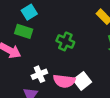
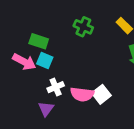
cyan square: (29, 12) -> (45, 61), moved, turned -35
green cross: (65, 41) -> (83, 27), moved

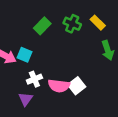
green cross: (83, 27) -> (72, 24), moved
green rectangle: (39, 41) -> (42, 26), moved, turned -63

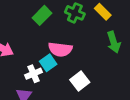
cyan square: (24, 55) -> (48, 63), moved, turned 32
pink semicircle: (59, 86) -> (60, 49), moved

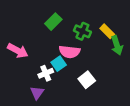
yellow rectangle: (103, 12) -> (107, 31), moved
green cross: (75, 13) -> (82, 31), moved

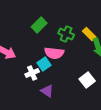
white square: (87, 80) -> (87, 80), moved
purple triangle: (37, 93) -> (47, 91), moved, turned -32

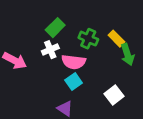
cyan square: (44, 64) -> (74, 81), moved
white cross: (32, 73) -> (50, 50), moved

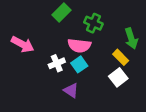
yellow rectangle: (116, 39) -> (121, 57), moved
white cross: (50, 50) -> (57, 63), moved

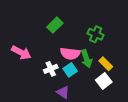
green cross: (93, 23) -> (96, 34), moved
green arrow: (131, 38) -> (86, 59), moved

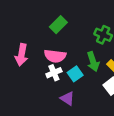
pink arrow: (21, 53) -> (22, 55), turned 72
pink semicircle: (70, 54) -> (55, 56), moved

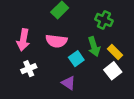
white cross: (54, 73) -> (29, 69), moved

